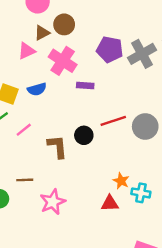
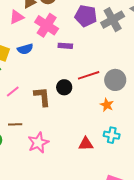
pink line: (24, 130) -> (13, 91), moved
orange star: (121, 181) -> (107, 105), moved

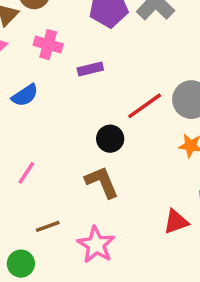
pink cross: (47, 25) -> (48, 45), size x0.7
brown L-shape: (42, 97) -> (102, 182), moved

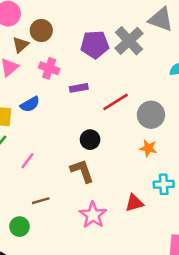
red line: (145, 106) -> (116, 102), moved
pink star: (96, 245) -> (93, 215), moved

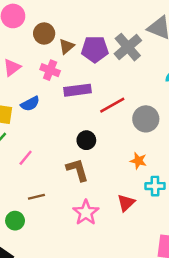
brown triangle: (21, 45) -> (67, 46), moved
purple rectangle: (79, 88) -> (78, 90), size x1.5
orange star: (148, 148) -> (138, 161), moved
red triangle: (134, 203) -> (126, 203), turned -30

